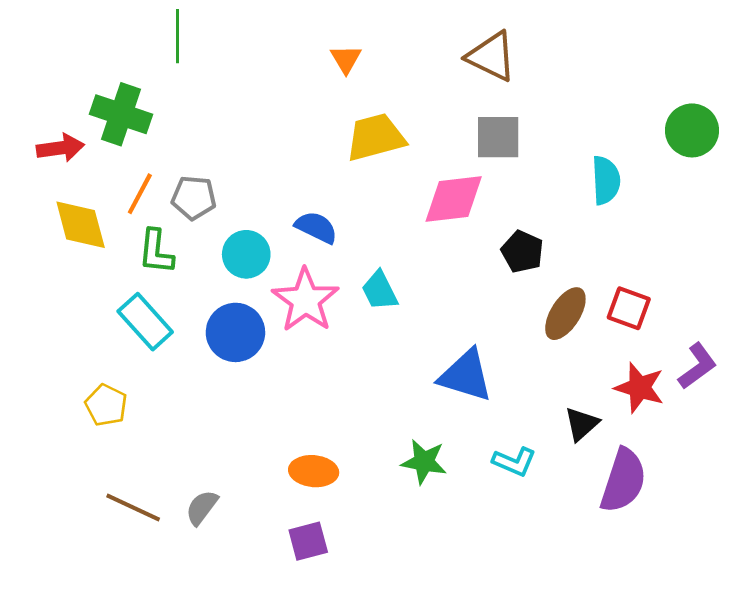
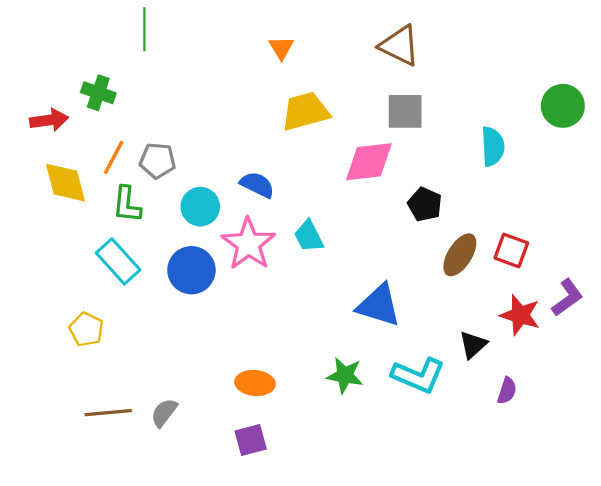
green cross: (121, 114) -> (98, 93), size x0.7
cyan L-shape: (514, 462) -> (418, 375), size x1.5
purple semicircle: (623, 481) -> (507, 391), size x0.5
brown line: (133, 507) -> (108, 413), turned -30

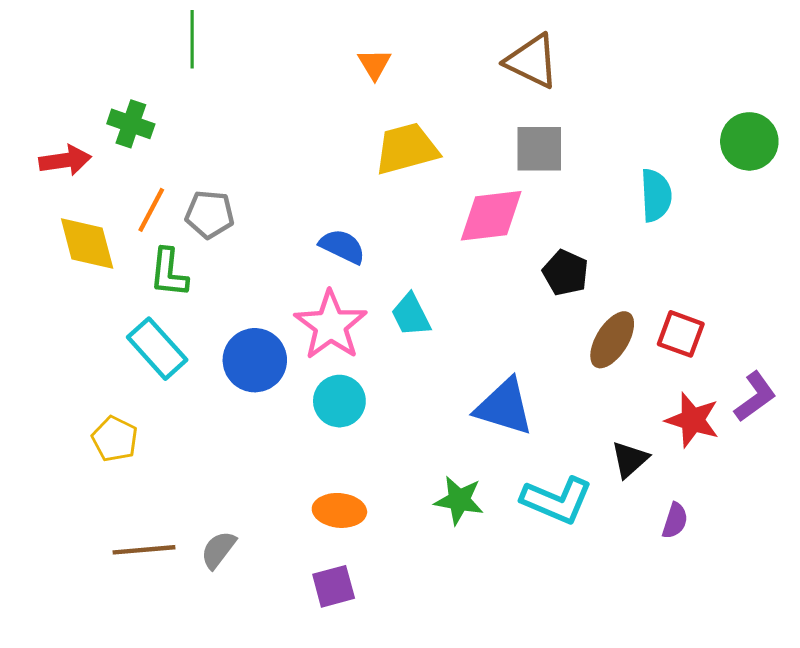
cyan circle: (200, 207) -> (339, 401), moved

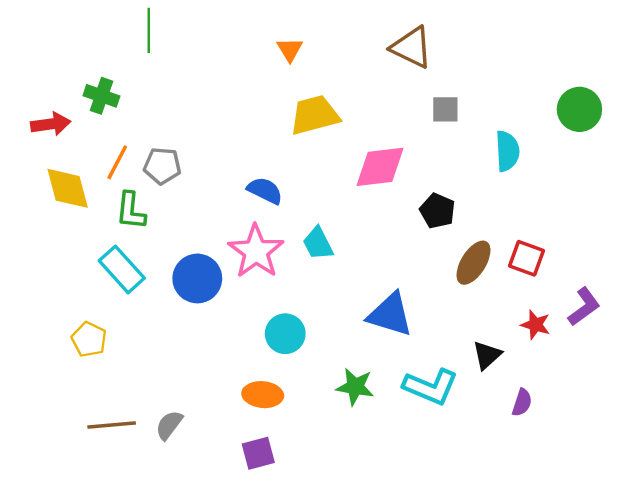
gray square: (539, 149) -> (445, 109), moved, size x0.7
cyan circle: (339, 401) -> (285, 334), moved
red star: (692, 420) -> (536, 325), size x0.7

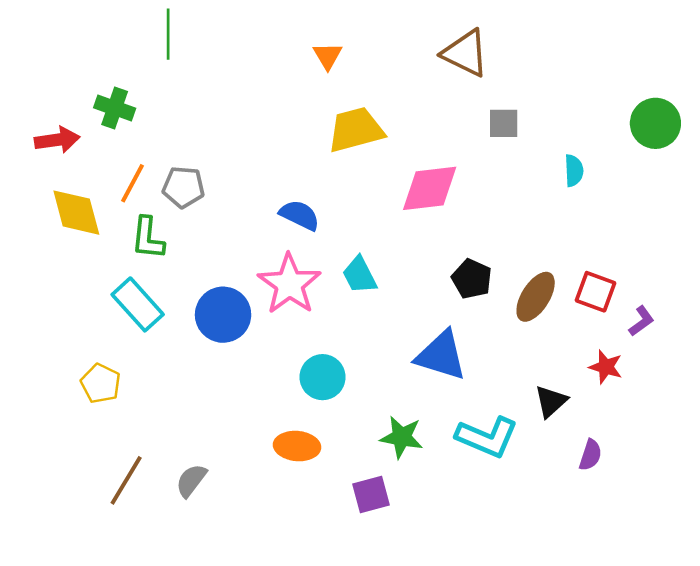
cyan semicircle: (507, 151) -> (574, 171), size x0.7
black pentagon: (437, 211) -> (472, 279), moved
purple L-shape: (584, 307) -> (641, 321), moved, size x0.7
brown line: (112, 425) -> (126, 480), turned -54
purple square: (258, 453) -> (371, 495), moved

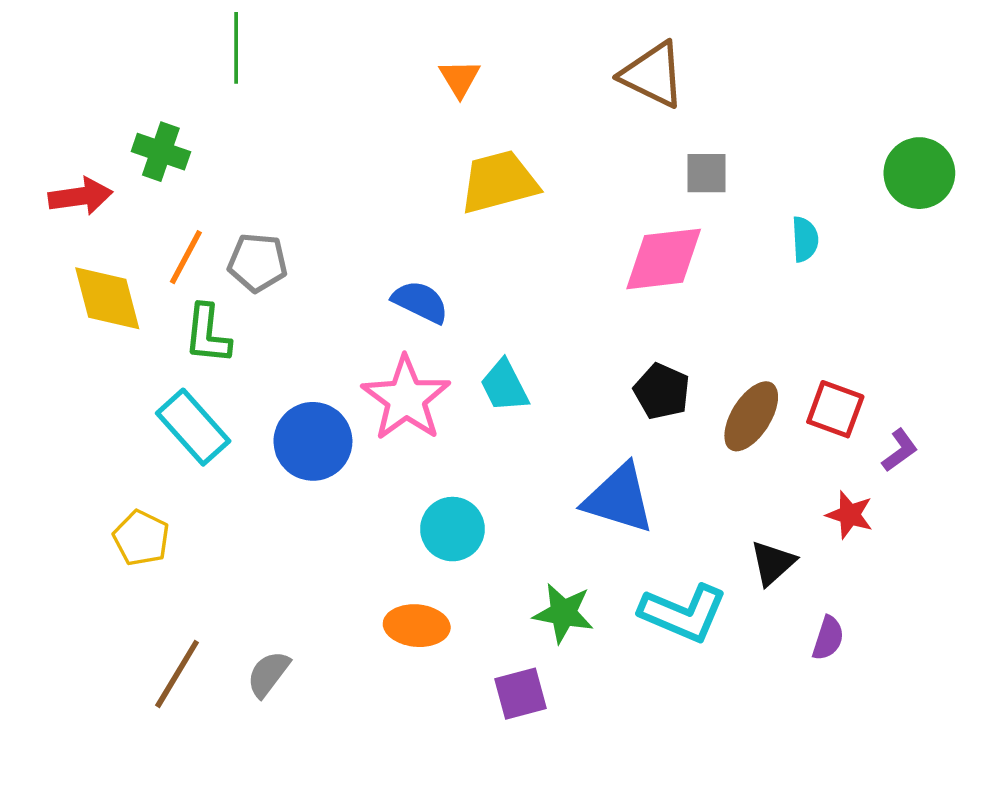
pink diamond: (430, 188) -> (664, 259), moved

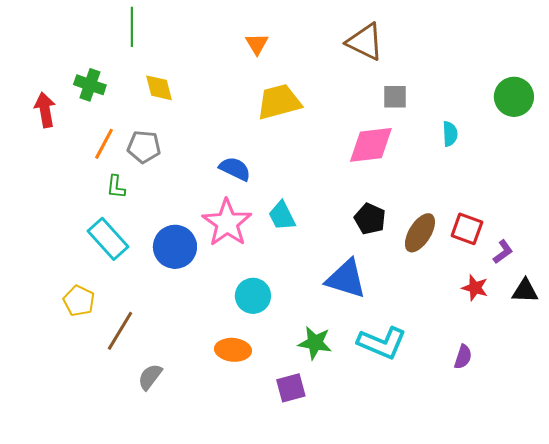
red arrow: (80, 196) -> (45, 110), turned -92
yellow diamond: (107, 298) -> (159, 88), moved, size x0.7
green L-shape: (207, 334) -> (116, 187), size x0.7
black triangle: (773, 563) -> (525, 291), moved, turned 44
brown line: (177, 674) -> (120, 331), moved

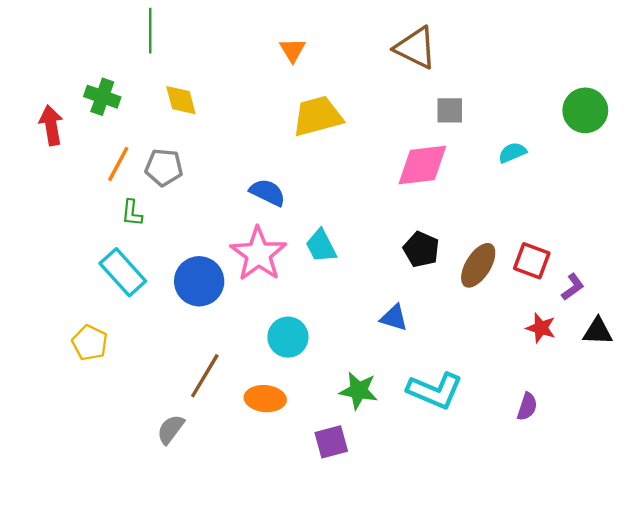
cyan semicircle: (450, 134) -> (512, 153), turned -110
blue triangle: (346, 279) -> (394, 318), size x0.6
brown line: (120, 331) -> (205, 376), moved

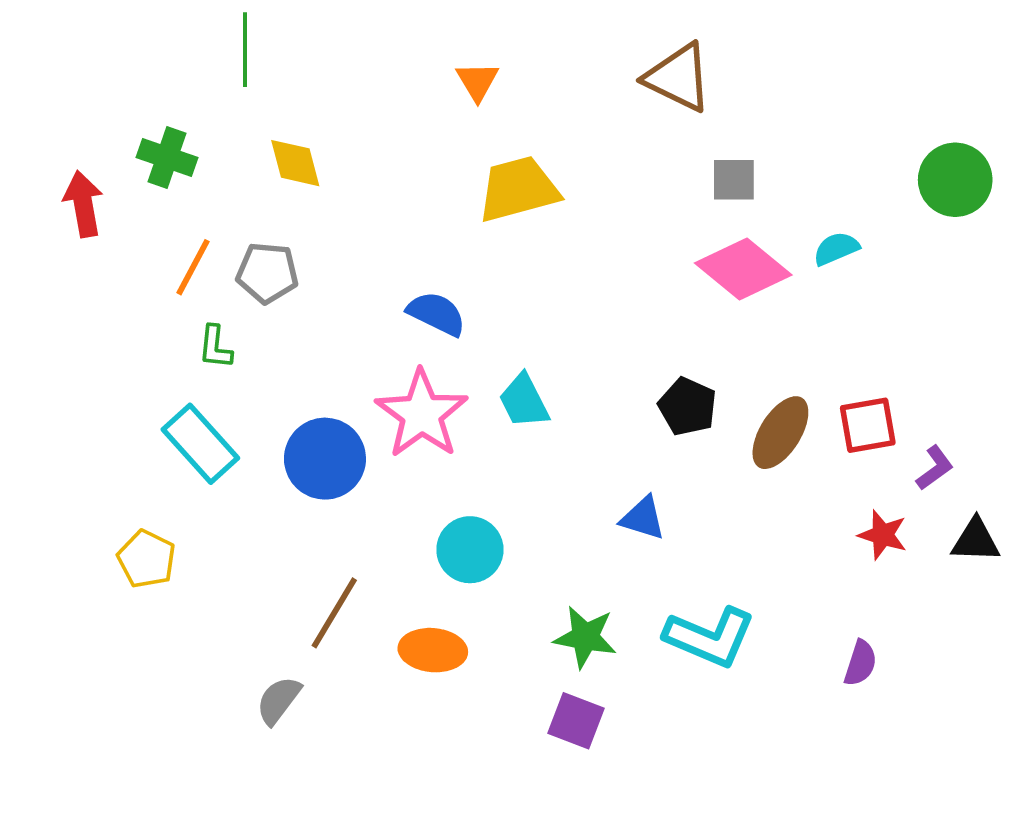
pink diamond: (422, 165) -> (743, 269), moved, turned 46
red square: (532, 261) -> (868, 425), turned -30
purple square: (331, 442) -> (576, 721), moved, turned 36

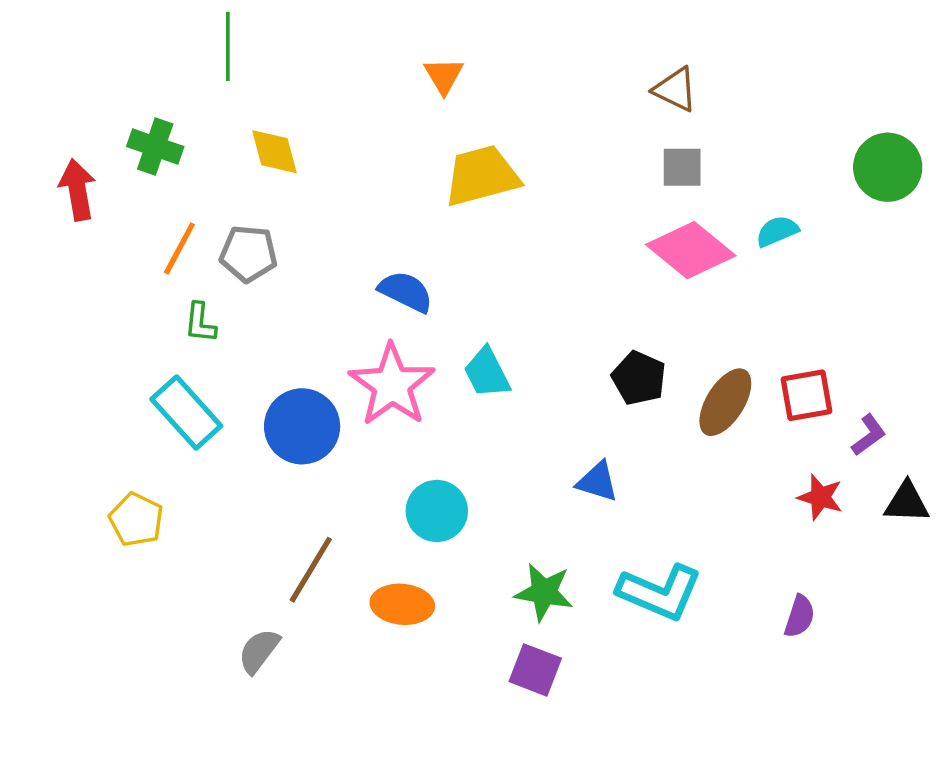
brown triangle: (678, 78) -> (675, 89), moved, size x0.7

